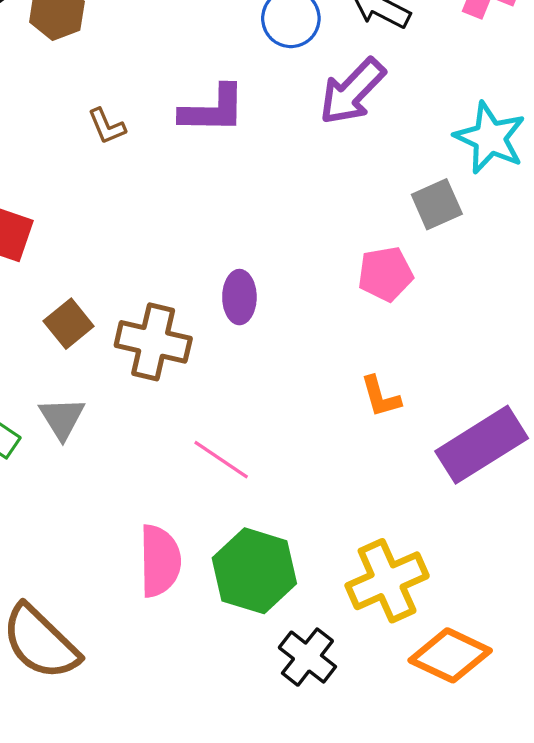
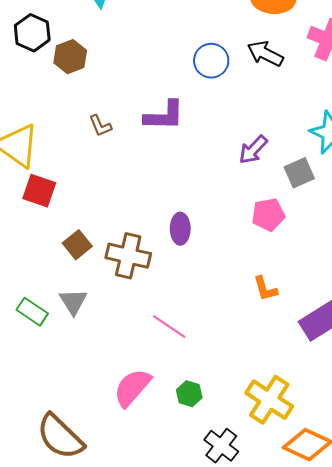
purple arrow: (352, 91) -> (253, 150), moved, size x0.7
pink semicircle: (160, 561) -> (132, 388), turned -138
green hexagon: (254, 571) -> (189, 394), size x0.5
yellow cross: (387, 581) -> (269, 400), turned -33

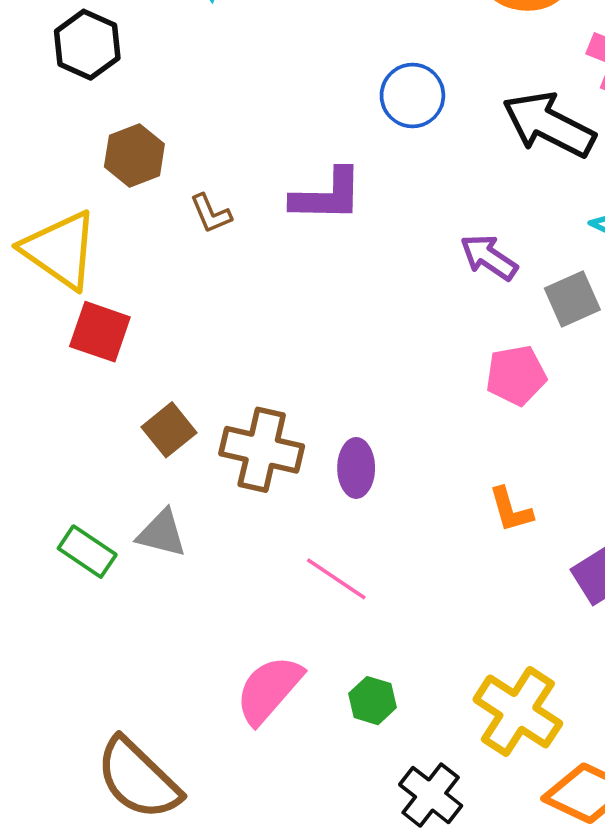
black arrow: (265, 54) -> (549, 125), moved, size x1.4
brown hexagon: (70, 57) -> (134, 155), moved
purple arrow: (253, 150) -> (489, 257), turned 80
purple ellipse: (180, 229) -> (356, 468), moved
gray triangle: (73, 302) -> (162, 533), turned -44

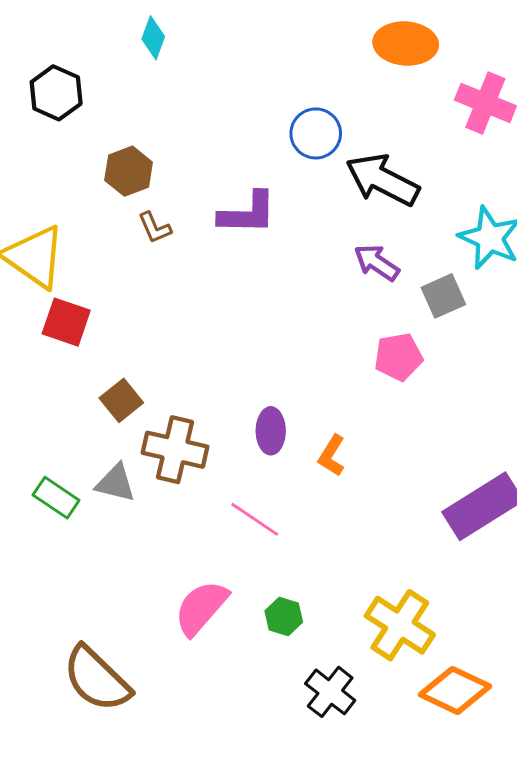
black arrow: (549, 125) -> (382, 180), moved
brown hexagon: (134, 155) -> (129, 171), moved
brown cross: (262, 450) -> (175, 450), moved
orange L-shape: (511, 510) -> (332, 455), moved, turned 48

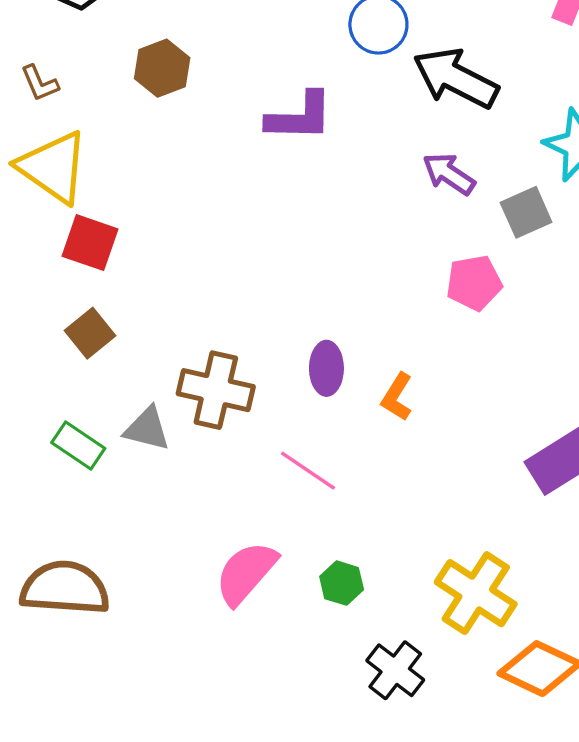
brown L-shape: (155, 228) -> (40, 83), moved
brown square: (121, 400) -> (90, 333), moved
brown semicircle: (97, 679) -> (65, 588), moved, turned 140

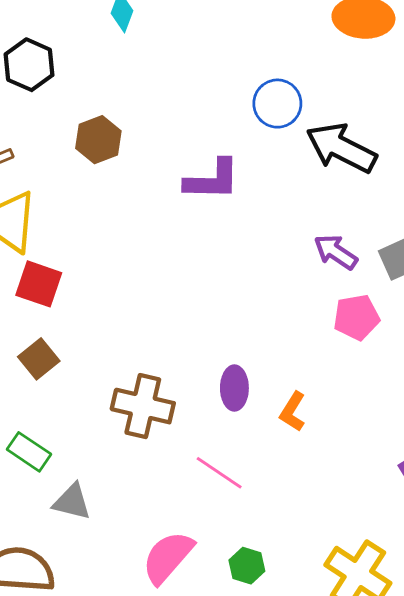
purple arrow: (449, 174) -> (336, 252), moved
gray triangle: (147, 429) -> (72, 502), moved

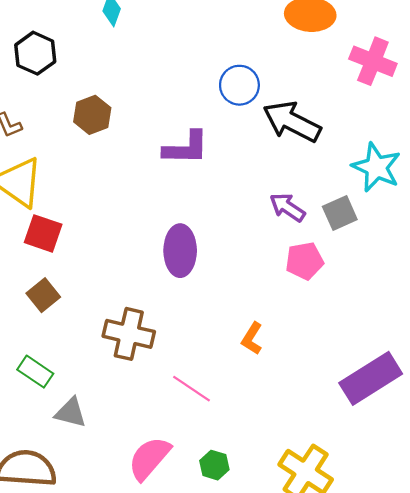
purple ellipse: (234, 388) -> (180, 251), moved, size x1.4

